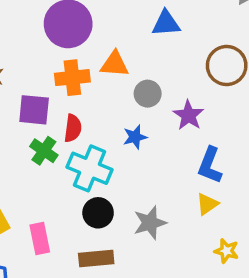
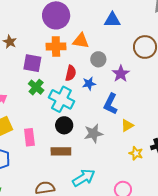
red semicircle: (73, 128) -> (71, 73), moved
blue L-shape: (210, 165) -> (111, 104), moved

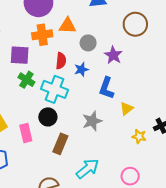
black circle: (64, 125) -> (48, 117), moved
brown rectangle: (61, 151) -> (60, 144), turned -60

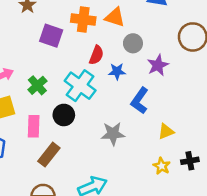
green cross: (26, 80) -> (37, 85), moved
yellow triangle: (127, 109) -> (166, 131), moved
brown rectangle: (60, 144) -> (49, 155), moved

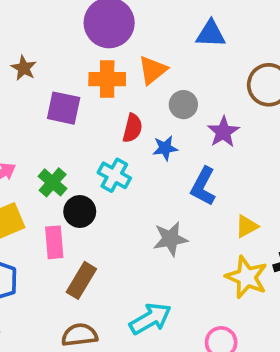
orange triangle: (115, 17) -> (153, 70), turned -50
cyan cross: (80, 86) -> (114, 175), size x0.7
black circle: (64, 115) -> (80, 212), moved
yellow star: (162, 166) -> (247, 277), size x1.6

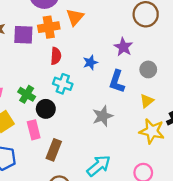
gray circle: (183, 105) -> (148, 69), moved
purple square: (64, 108) -> (23, 35), moved
red semicircle: (133, 128) -> (56, 56), moved

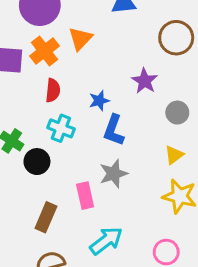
orange cross: (49, 27) -> (44, 51), turned -30
blue L-shape: (117, 81) -> (114, 130), moved
pink rectangle: (34, 130) -> (85, 196), moved

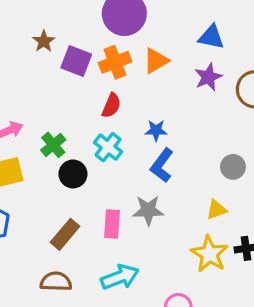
purple star: (145, 81) -> (208, 77), moved

